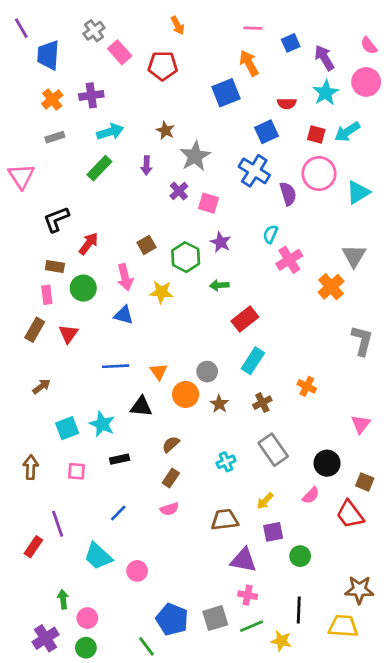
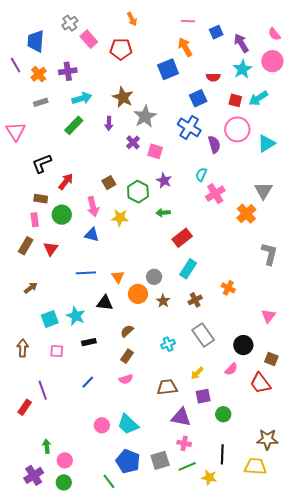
purple line: (21, 28) -> (16, 65), moved
brown star: (165, 130) -> (123, 97), size x1.5
cyan trapezoid: (98, 556) -> (128, 424), moved

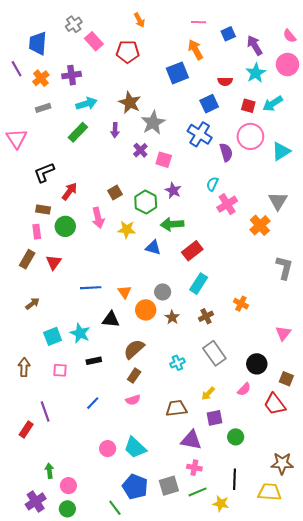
green arrow: (163, 213) -> (172, 224), size x1.5
blue triangle: (92, 235) -> (153, 248), moved
brown semicircle: (127, 331) -> (134, 349), size x1.5

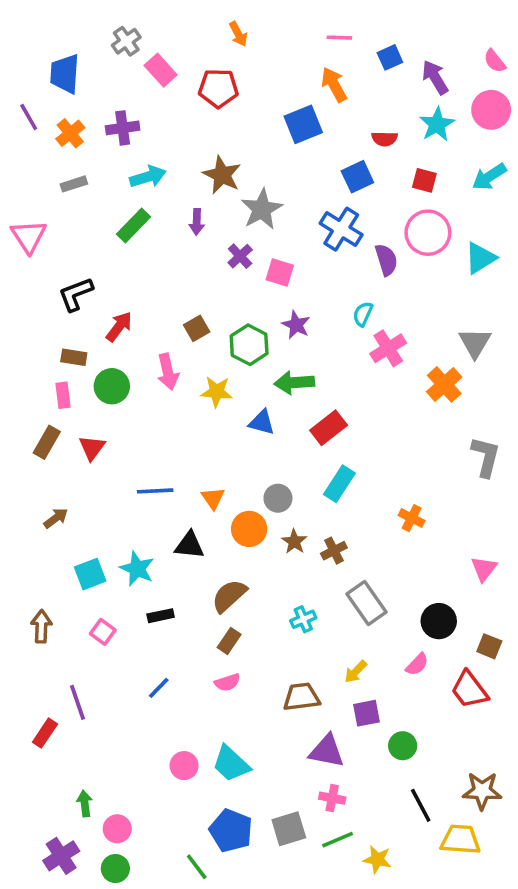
cyan arrow: (273, 104) -> (489, 177), moved
brown cross: (206, 316) -> (334, 551), moved
pink square: (60, 370) -> (103, 632), turned 32
black line: (235, 479) -> (421, 805), moved, turned -30

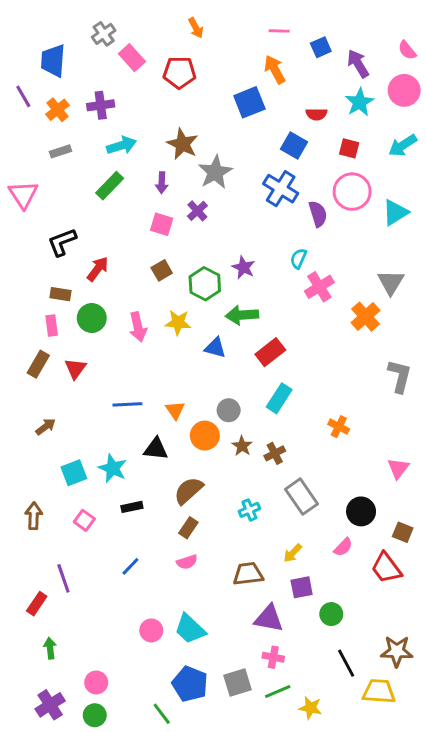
blue square: (357, 177) -> (294, 145), turned -35
pink square: (280, 272) -> (162, 224), moved
pink arrow: (168, 372) -> (138, 327), moved
green arrow: (85, 804) -> (50, 648), moved

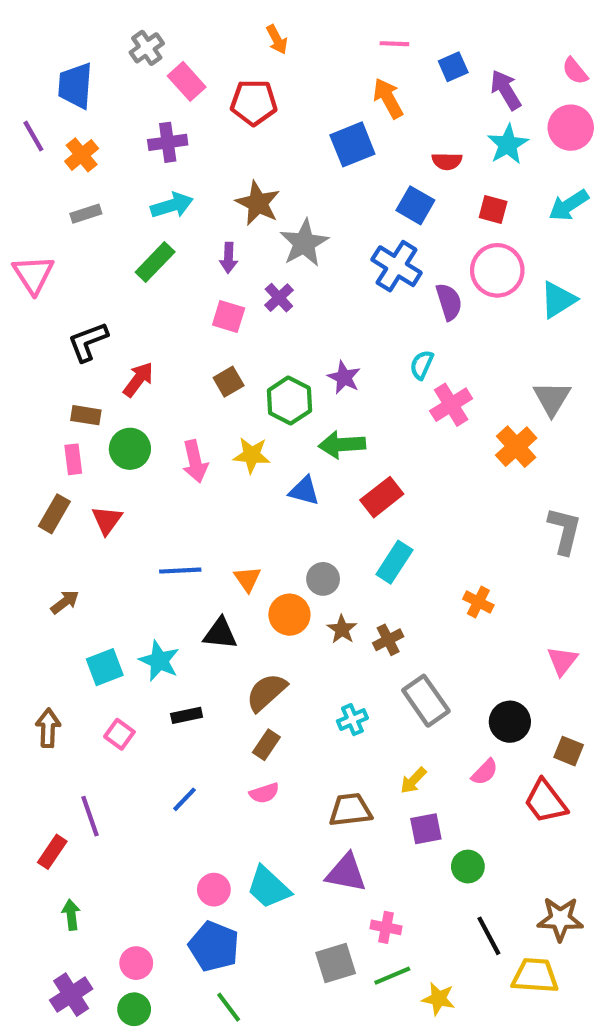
purple cross: (101, 105) -> (168, 142), moved
purple triangle: (269, 619) -> (346, 873), moved
blue pentagon: (190, 684) -> (214, 946), moved

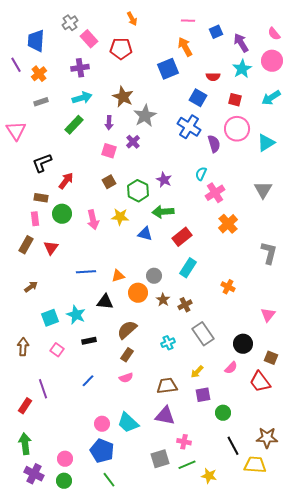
orange cross: (516, 447) -> (228, 224), moved
orange triangle: (247, 579) -> (118, 276), turned 48
green arrow: (71, 915) -> (25, 444), moved, size x1.5
purple cross: (71, 995) -> (34, 474), turned -30

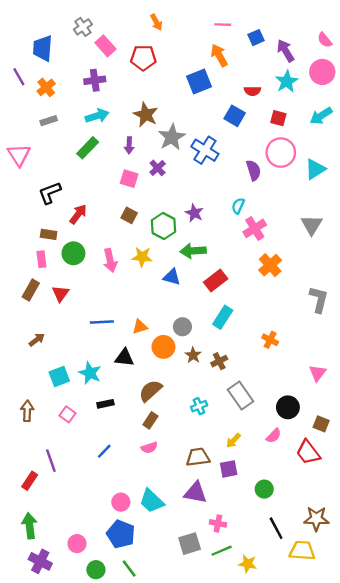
blue cross: (189, 127) -> (205, 150), moved
brown square: (109, 182) -> (129, 215), turned -32
purple square: (203, 395) -> (229, 469), moved
green circle: (64, 481) -> (96, 570), moved

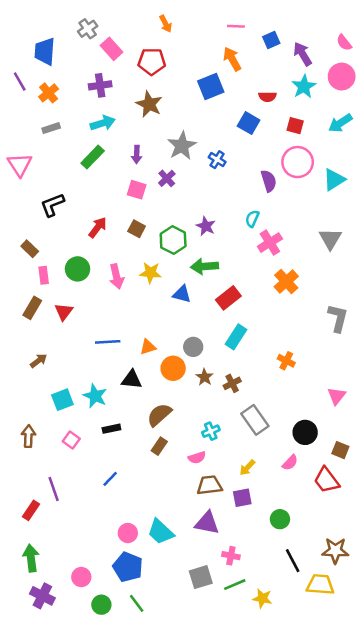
brown star: (146, 115) -> (149, 104), moved
blue cross: (205, 150) -> (217, 160), size x0.6
red arrow: (78, 214) -> (98, 227), moved
brown rectangle: (49, 234) -> (30, 249), moved, turned 35
pink semicircle: (149, 448) -> (197, 458), moved

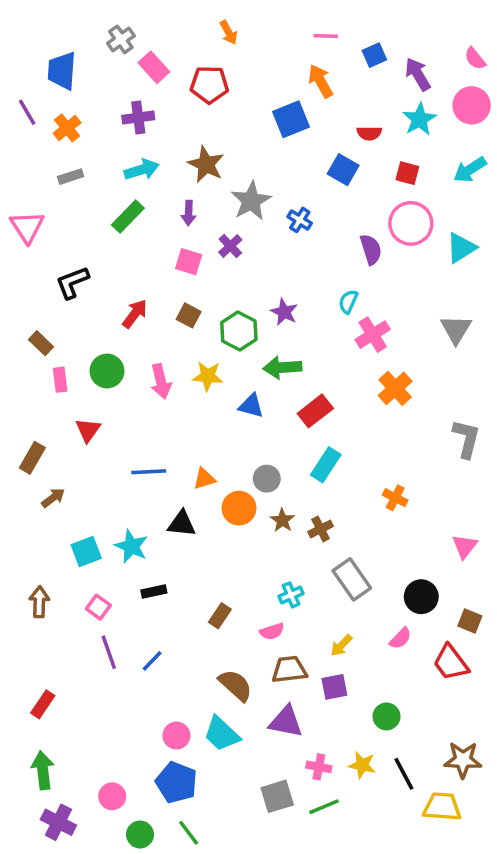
brown star: (149, 104) -> (206, 164), moved
brown rectangle: (32, 308) -> (32, 458), moved
brown semicircle: (159, 415) -> (235, 685), moved, turned 84
purple line: (54, 489) -> (109, 652), moved
yellow star: (262, 598) -> (362, 765), moved

